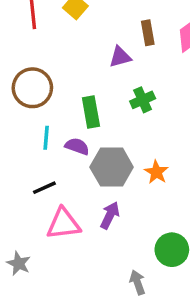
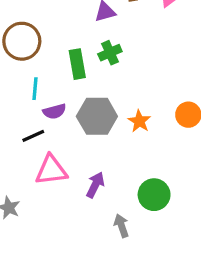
green cross: (143, 100) -> (110, 53), moved
purple semicircle: (77, 146) -> (54, 111), moved, turned 145
purple arrow: (110, 215) -> (95, 185), moved

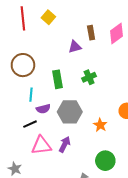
green cross: (110, 53) -> (89, 77), moved
orange star: (139, 121) -> (100, 125), moved
purple arrow: (95, 185) -> (65, 144), moved

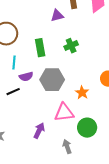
purple arrow: (65, 144) -> (39, 131), moved
pink triangle: (41, 145) -> (64, 113), moved

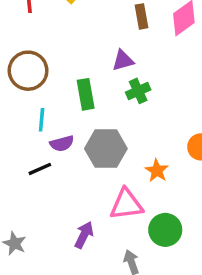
purple triangle: (57, 16) -> (123, 60), moved

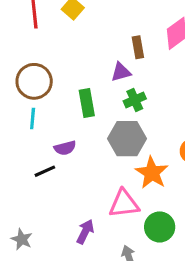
brown rectangle: (142, 16) -> (138, 47), moved
cyan line: (42, 120) -> (33, 119), moved
gray hexagon: (106, 149) -> (127, 139), moved
orange star: (157, 171) -> (152, 173), size x1.5

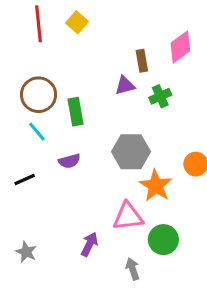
green cross: (135, 100) -> (160, 96), moved
green rectangle: (87, 103) -> (76, 112), moved
cyan line: (33, 119) -> (37, 132), turned -45
black line: (45, 171) -> (25, 179), moved

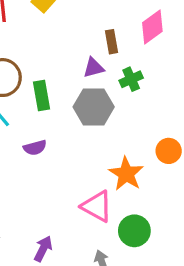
gray hexagon: (131, 152) -> (94, 107), moved
pink triangle: (128, 216) -> (97, 206), turned 36
purple arrow: (89, 244) -> (43, 249), moved

